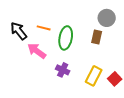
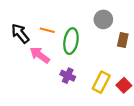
gray circle: (107, 18) -> (103, 19), moved
brown rectangle: (97, 37) -> (123, 40), moved

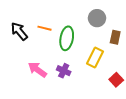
pink arrow: (40, 55) -> (37, 70), moved
yellow rectangle: (101, 82) -> (95, 58), moved

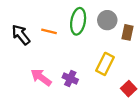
brown rectangle: (115, 37) -> (127, 32), moved
green ellipse: (67, 38) -> (78, 21), moved

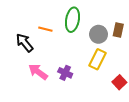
gray circle: (107, 20) -> (99, 34), moved
black arrow: (21, 35) -> (25, 43), moved

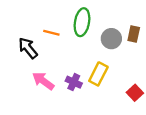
yellow rectangle: (97, 59) -> (98, 74), moved

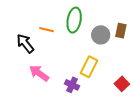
purple cross: (74, 82) -> (72, 85), moved

